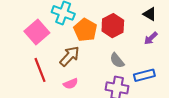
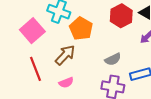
red hexagon: (113, 26) -> (121, 16), moved
gray semicircle: (117, 60) -> (113, 59), turned -77

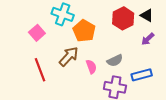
pink square: (32, 31) -> (37, 33), size x0.7
pink semicircle: (66, 83) -> (91, 67), moved, turned -88

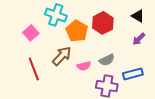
red hexagon: (123, 18) -> (103, 23), moved
pink semicircle: (91, 67) -> (84, 66), turned 96

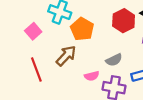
red hexagon: (103, 23) -> (124, 21), moved
pink semicircle: (84, 66) -> (92, 76), moved

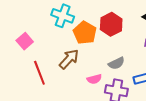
red hexagon: (124, 21) -> (111, 24), moved
pink square: (33, 31) -> (25, 41), moved

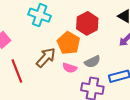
orange pentagon: (85, 33) -> (69, 43), moved
pink semicircle: (94, 79) -> (70, 68), moved, turned 32

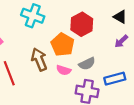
brown arrow: (46, 58) -> (39, 59), turned -65

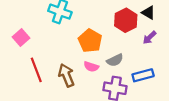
red hexagon: (82, 24) -> (126, 20), moved
brown arrow: (39, 59) -> (66, 75), moved

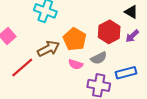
red hexagon: (126, 20) -> (109, 32), moved
red line: (36, 70) -> (22, 67), turned 70
brown arrow: (66, 75) -> (48, 49), moved, turned 85

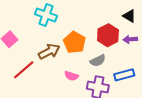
purple arrow: (132, 36) -> (130, 39), turned 40
pink semicircle: (76, 64) -> (71, 76), moved

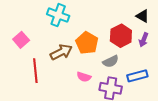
purple arrow: (130, 39) -> (144, 40), turned -64
red line: (24, 70) -> (35, 71), turned -55

